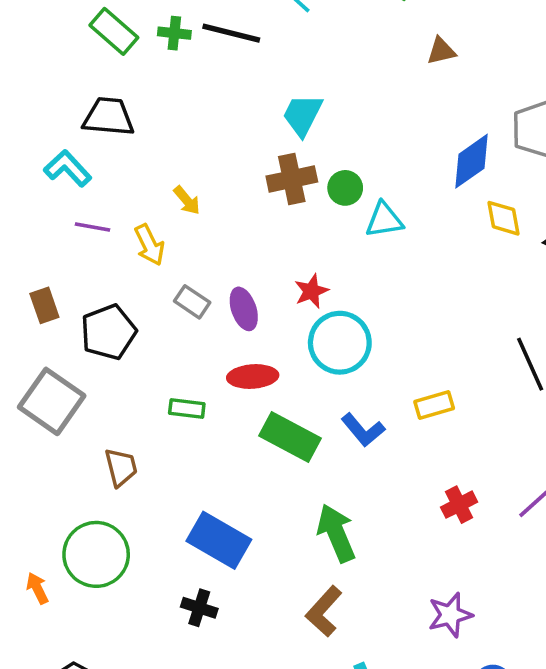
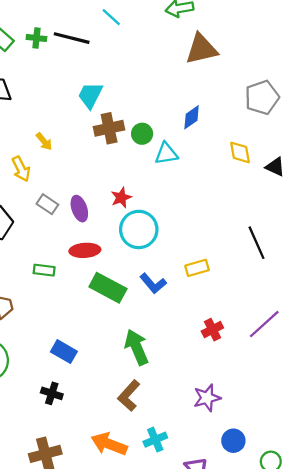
brown triangle: (441, 51) -> (201, 49), size x1.8
cyan trapezoid: (302, 115) -> (90, 95), moved
blue diamond: (471, 161) -> (192, 117), moved, size x0.7
blue rectangle: (219, 540) -> (64, 352), size x0.7

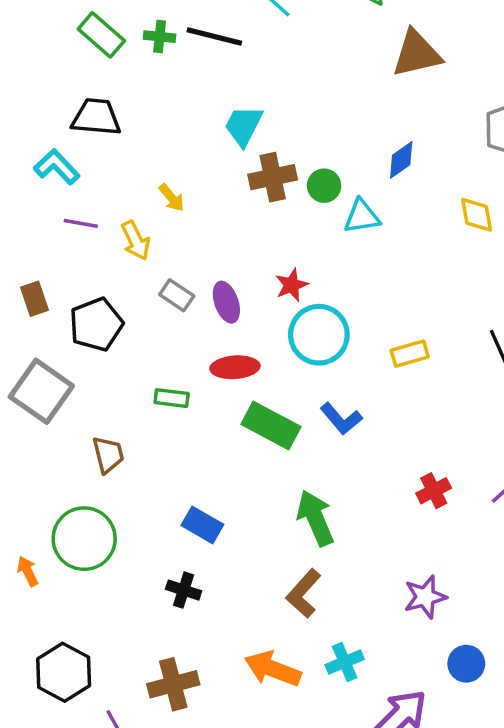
yellow rectangle: (197, 268) -> (410, 354), moved

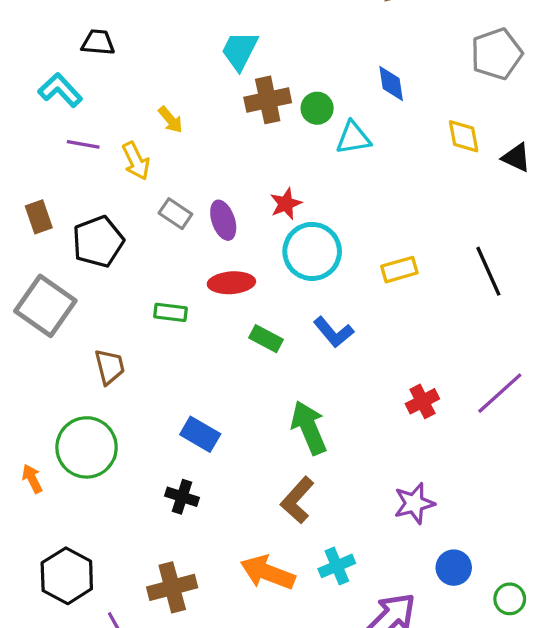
black trapezoid: (96, 117) -> (98, 42), size x0.7
blue diamond: (401, 160) -> (391, 84), turned -63
green rectangle: (271, 426) -> (266, 339), size x0.6

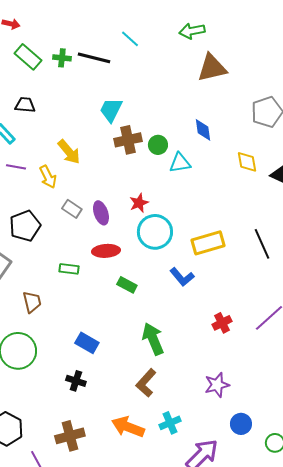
yellow arrow: (171, 120) -> (69, 152), size x1.5
yellow rectangle: (399, 270) -> (208, 243), size x1.5
blue L-shape: (334, 332) -> (182, 277), moved

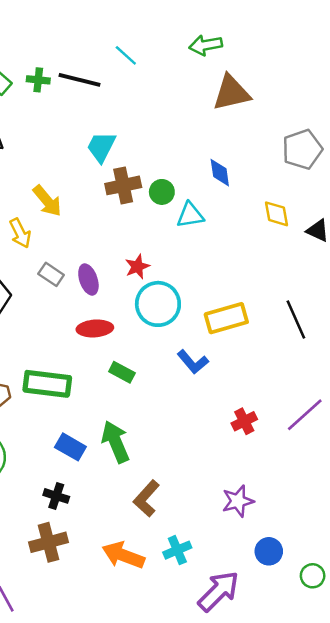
green rectangle: (69, 269) -> (47, 384), moved, size x1.8
green arrow: (153, 339) -> (115, 442), moved
brown cross: (70, 436) -> (49, 542), moved

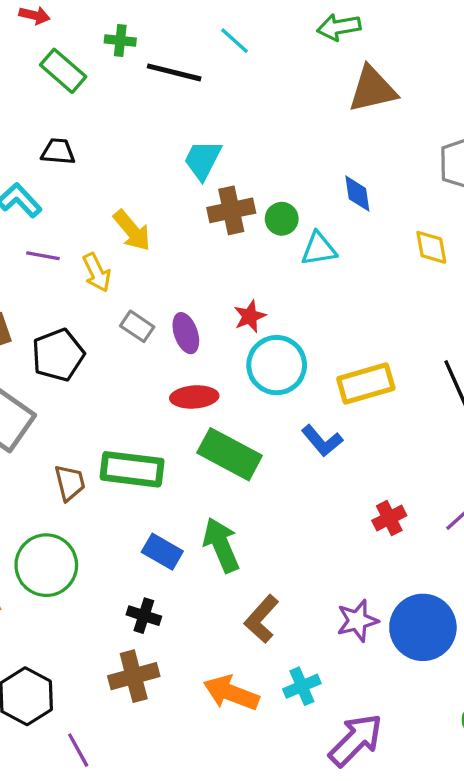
green cross: (38, 80) -> (120, 41), moved
green rectangle: (122, 372) -> (230, 454), size x1.8
purple star: (238, 501) -> (357, 621), moved
blue circle: (269, 551) -> (423, 627), moved, size x1.8

